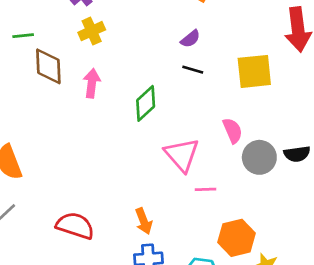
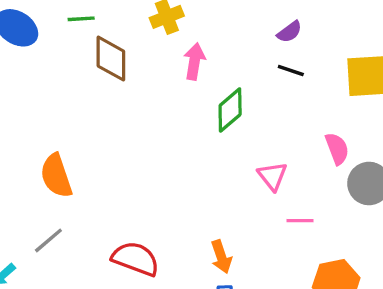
pink arrow: (92, 83) -> (194, 61), moved
pink triangle: (182, 155) -> (272, 176), size x0.7

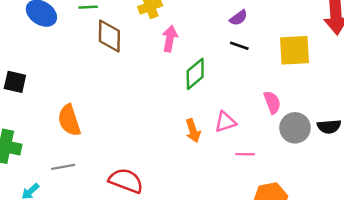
pink triangle: (272, 176) -> (225, 122), turned 50
gray line: (48, 240) -> (63, 167), turned 30
orange arrow: (221, 257) -> (193, 131), moved

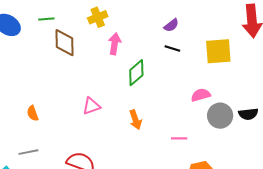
pink semicircle: (272, 102) -> (201, 95), turned -84
orange semicircle: (69, 120) -> (33, 113), size x0.6
pink triangle: (225, 122) -> (91, 106), moved

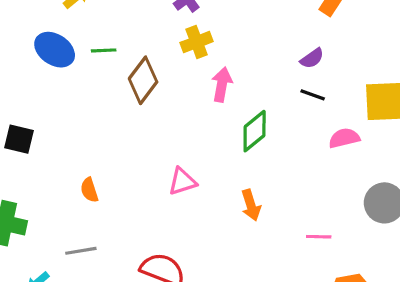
green line: (46, 19) -> (104, 50), moved
brown diamond: (65, 43) -> (143, 80), turned 36
pink semicircle: (201, 95) -> (344, 138), moved

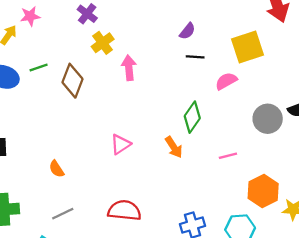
green diamond: (255, 131) -> (192, 117), moved

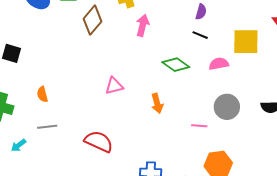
purple semicircle: (187, 31) -> (201, 12), turned -42
green diamond: (192, 117) -> (176, 65), moved, turned 72
gray circle: (268, 119) -> (227, 107), moved
orange semicircle: (57, 169) -> (42, 94), moved

